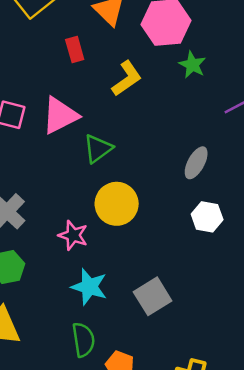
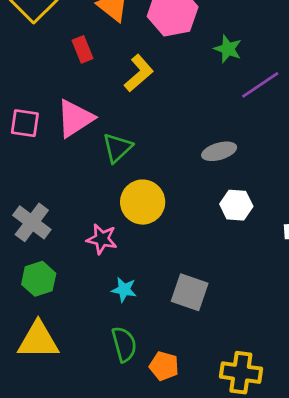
green star: (192, 65) -> (228, 49), moved
gray ellipse: (196, 163) -> (219, 151), turned 52
cyan star: (89, 287) -> (124, 290), size x0.7
gray square: (153, 296) -> (190, 292), turned -33

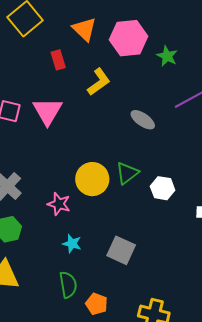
green star: (228, 49) -> (167, 56), moved
pink triangle: (75, 118) -> (47, 111), turned -32
green triangle: (117, 148) -> (127, 173), moved
gray ellipse: (219, 151) -> (143, 120), moved, turned 45

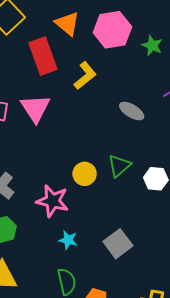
red rectangle: (58, 60) -> (43, 56), size x1.8
yellow circle: (92, 179) -> (85, 174), size x0.7
pink star: (59, 204) -> (53, 201), size x1.4
gray square: (121, 250) -> (118, 244), turned 32

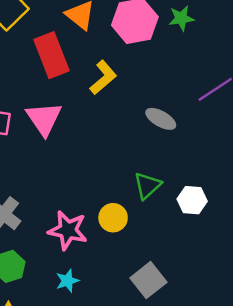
green star: (152, 45) -> (181, 18), moved, turned -30
yellow circle: (85, 174) -> (113, 218), moved
cyan star: (68, 240) -> (67, 281), moved, turned -30

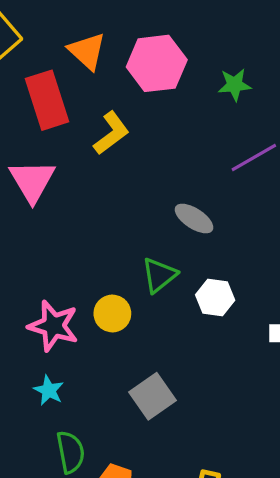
green star: (181, 18) -> (235, 85), moved
gray ellipse: (161, 119) -> (194, 219), moved
cyan star: (67, 281) -> (49, 390), turned -30

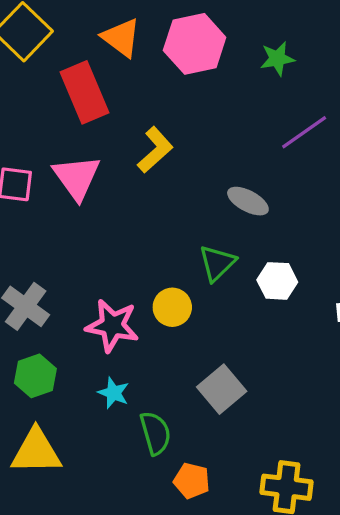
yellow L-shape: (111, 133) -> (155, 150), moved
green semicircle: (71, 452) -> (155, 433), moved

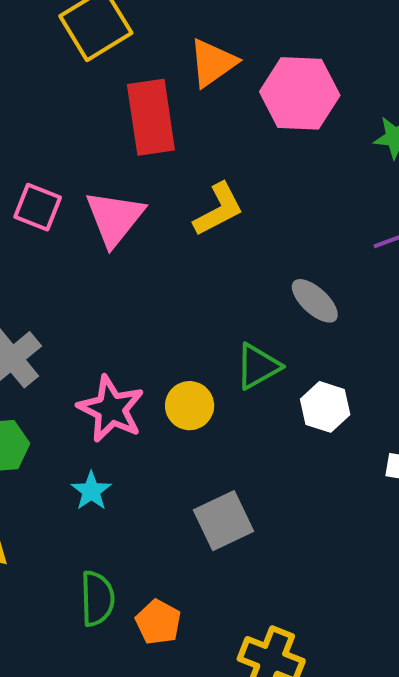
orange triangle: (121, 38) -> (213, 63), turned 33
green semicircle: (155, 433) -> (97, 599), moved

